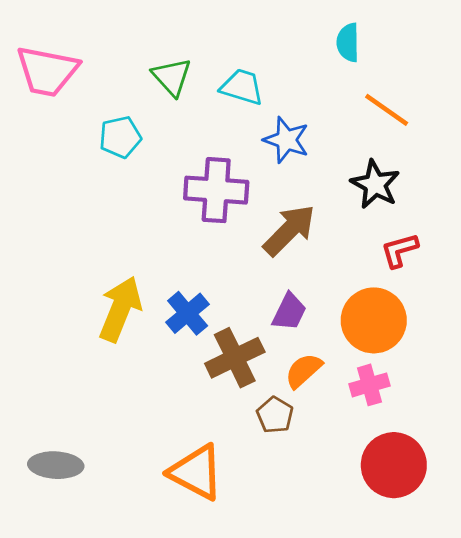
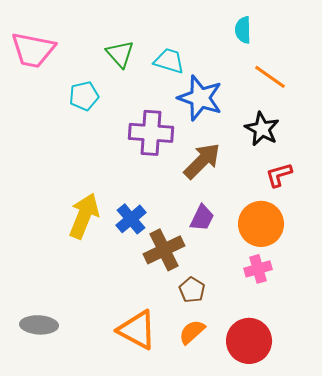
blue star: (286, 140) -> (200, 98), size x1.4
orange semicircle: (304, 371) -> (192, 332), moved
red circle: (394, 465) -> (249, 341), moved

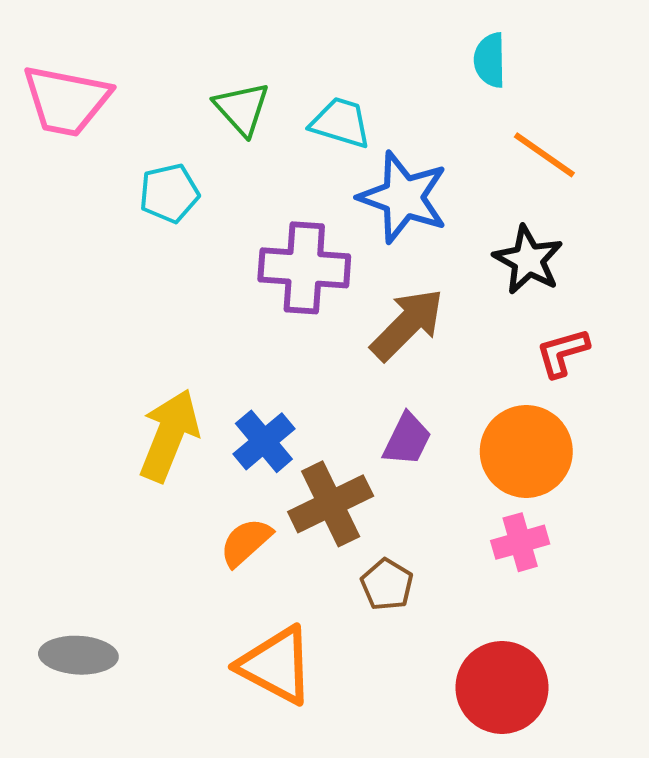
orange semicircle: (192, 332) -> (246, 542), moved

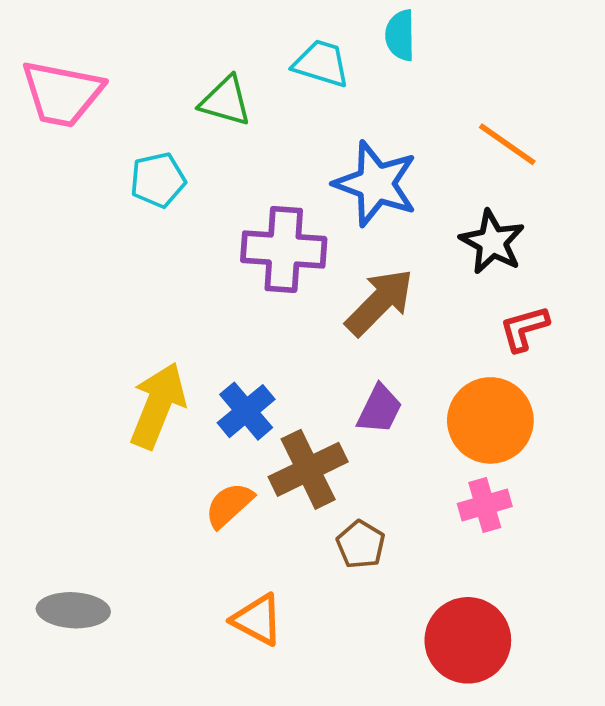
cyan semicircle: (490, 60) -> (400, 35), moved
green triangle: (242, 109) -> (225, 101), turned -32
cyan trapezoid: (341, 123) -> (321, 63), moved
orange triangle: (276, 665) -> (257, 620), size x0.7

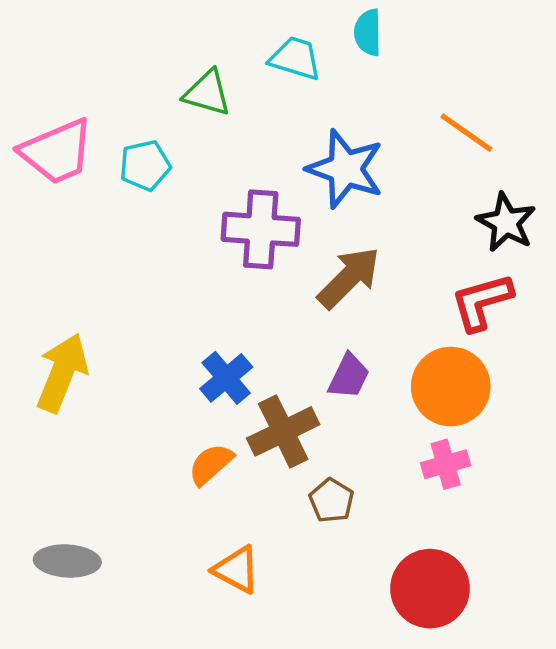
pink trapezoid: (62, 94) -> (57, 152), moved, turned -34
black star: (492, 242) -> (506, 222), moved
red L-shape: (524, 328) -> (482, 302), size x1.4
yellow arrow: (158, 405) -> (62, 373), moved

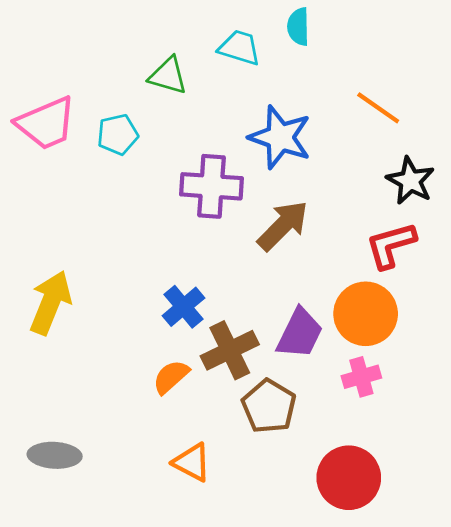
purple trapezoid: (349, 376) -> (300, 333), moved, size x1.4
brown pentagon: (332, 501) -> (269, 406), size x1.5

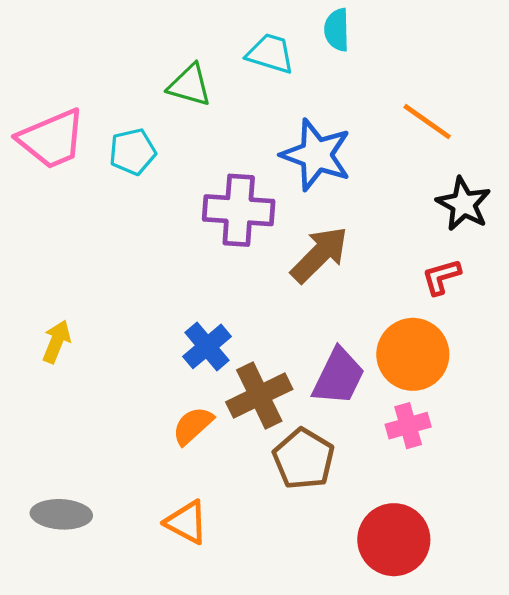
red L-shape: (391, 245) -> (441, 277), size x0.7
yellow arrow: (50, 303) -> (57, 342), size x0.6
orange triangle: (192, 462) -> (186, 522), moved

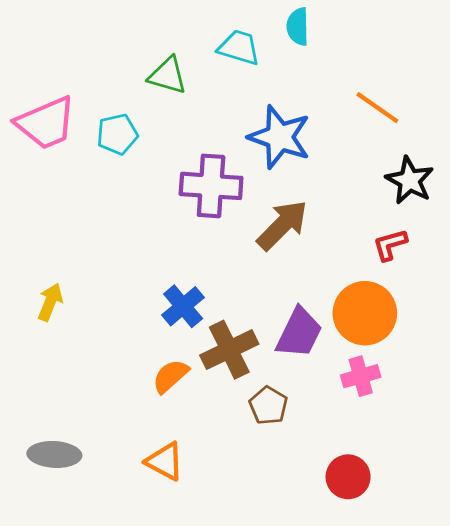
brown pentagon: (304, 459) -> (268, 406), size x0.7
red circle: (394, 540) -> (348, 477), size x0.7

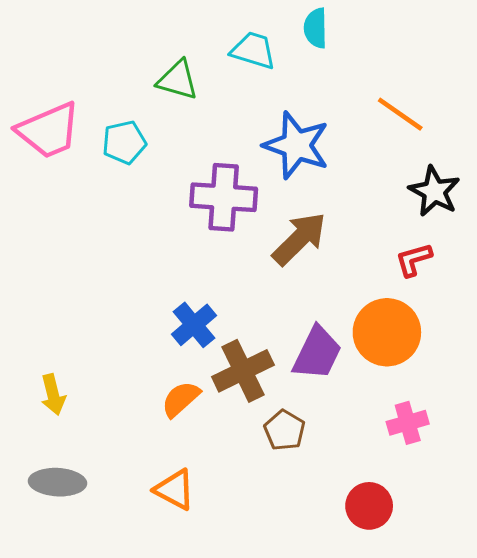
yellow arrow: (50, 302) -> (53, 395), moved, turned 144
pink cross: (361, 376) -> (408, 423), moved

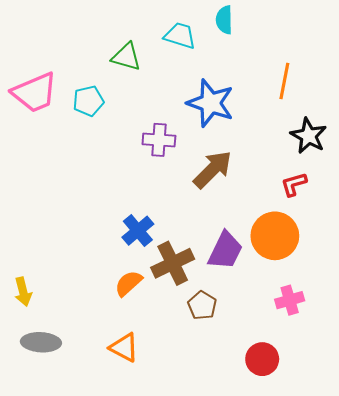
orange line: (400, 114) -> (284, 81), turned 66
purple cross: (224, 197) -> (159, 140), size x0.7
yellow arrow: (53, 395) -> (23, 292), moved

